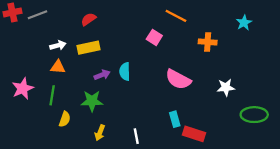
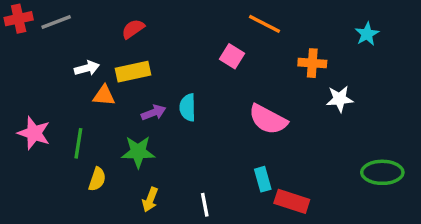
orange triangle: (58, 67) -> (104, 96), moved
white star: (226, 87) -> (340, 99), moved
pink star: (23, 89) -> (34, 133), turned -30

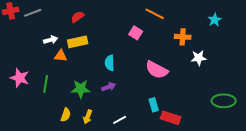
purple arrow: (154, 113) -> (109, 87), moved
yellow semicircle: (97, 179) -> (66, 115), moved
white line: (205, 205) -> (120, 120), turned 72

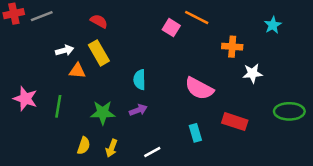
red semicircle: (78, 17) -> (99, 21), turned 64
pink square: (136, 33) -> (171, 28), moved
yellow rectangle: (78, 42) -> (99, 53), turned 72
green ellipse: (224, 101) -> (289, 111), moved
red rectangle: (171, 118) -> (235, 122), moved

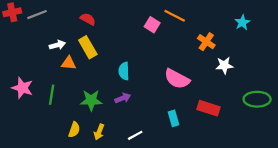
orange cross: (232, 47) -> (206, 42), turned 30

